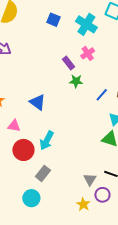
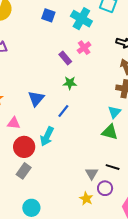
green star: (76, 81) -> (70, 83), moved
blue line: (102, 95) -> (63, 111), moved
blue triangle: (38, 102) -> (36, 99), turned 36
gray rectangle: (43, 173) -> (24, 171), moved
cyan circle: (31, 198) -> (31, 208), moved

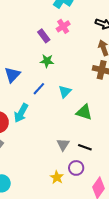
cyan triangle: (114, 112) -> (65, 92), moved
gray triangle: (92, 173) -> (63, 145), moved

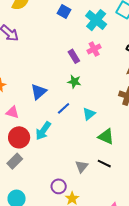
black line: (85, 147) -> (104, 164), moved
purple circle: (76, 168) -> (59, 186), moved

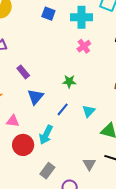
cyan cross: (96, 20) -> (81, 17), turned -30
purple rectangle: (74, 56) -> (23, 72), moved
gray rectangle: (15, 161) -> (47, 171), moved

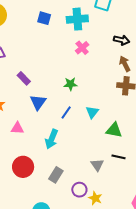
red circle: (23, 145) -> (23, 167), moved

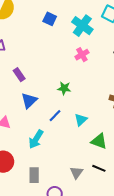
cyan cross: (77, 19) -> (82, 26), turned 30
gray rectangle: (56, 175) -> (34, 175), turned -42

